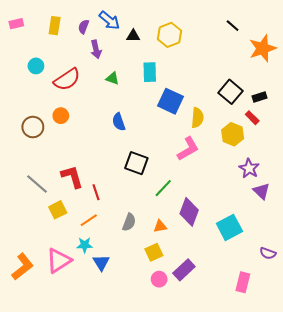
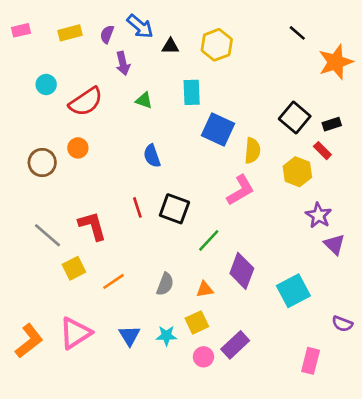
yellow rectangle: (55, 26) -> (70, 33), turned 66
red line: (96, 192) -> (137, 207), moved
cyan star: (85, 245) -> (166, 336), moved

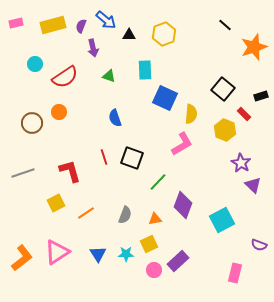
yellow rectangle: (70, 33) -> (53, 25), size x1.4
black rectangle: (332, 124) -> (261, 96), moved
gray line: (47, 235) -> (23, 173), moved, turned -60

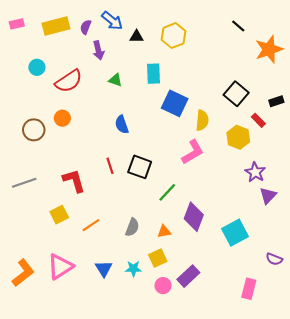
purple triangle: (253, 185) -> (268, 196), turned 30

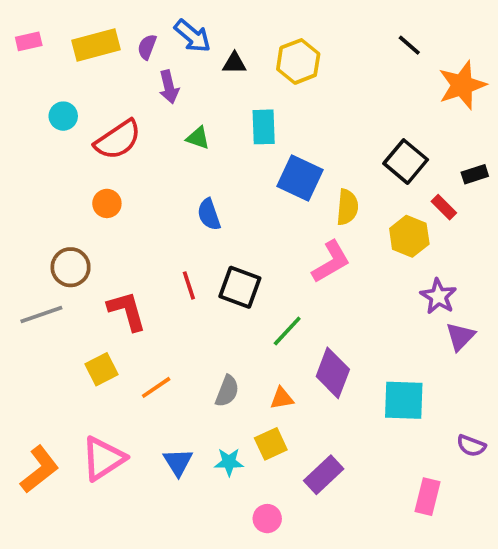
brown circle: (34, 130) -> (71, 267), moved
cyan square: (235, 233) -> (404, 400), turned 30
pink circle: (163, 286) -> (267, 519), moved

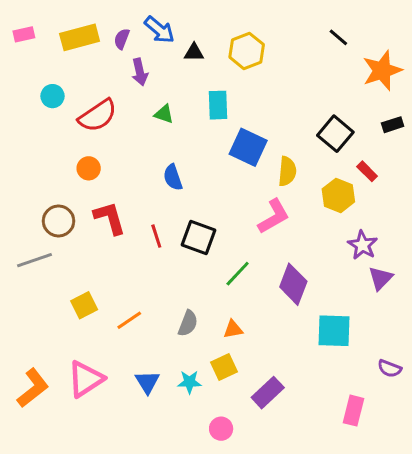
black rectangle: (475, 174) -> (393, 125), moved
red L-shape: (127, 311) -> (110, 218), moved
purple diamond: (333, 373) -> (293, 284), moved

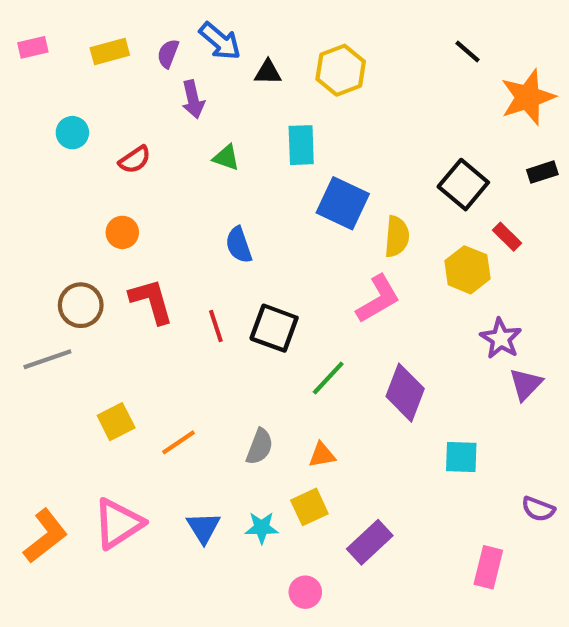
yellow rectangle: (80, 37) -> (110, 51), size x0.7
red semicircle: (98, 116) -> (135, 160), size x0.6
cyan square: (334, 331) -> (461, 457), size x0.7

